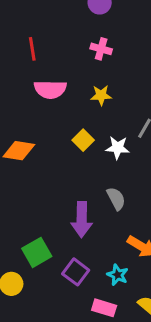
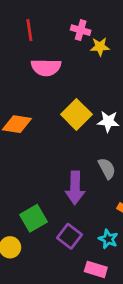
pink cross: (101, 49) -> (81, 30), moved
yellow star: (101, 95) -> (100, 47), moved
yellow square: (83, 140) -> (76, 114), size x1.5

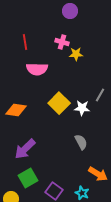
purple arrow: (75, 188) -> (25, 149), moved, turned 45

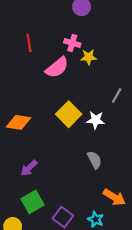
pink semicircle: (37, 69) -> (57, 67), moved, turned -40
gray line: (100, 95) -> (117, 96), moved
purple arrow: (25, 149) -> (29, 168), size x0.7

